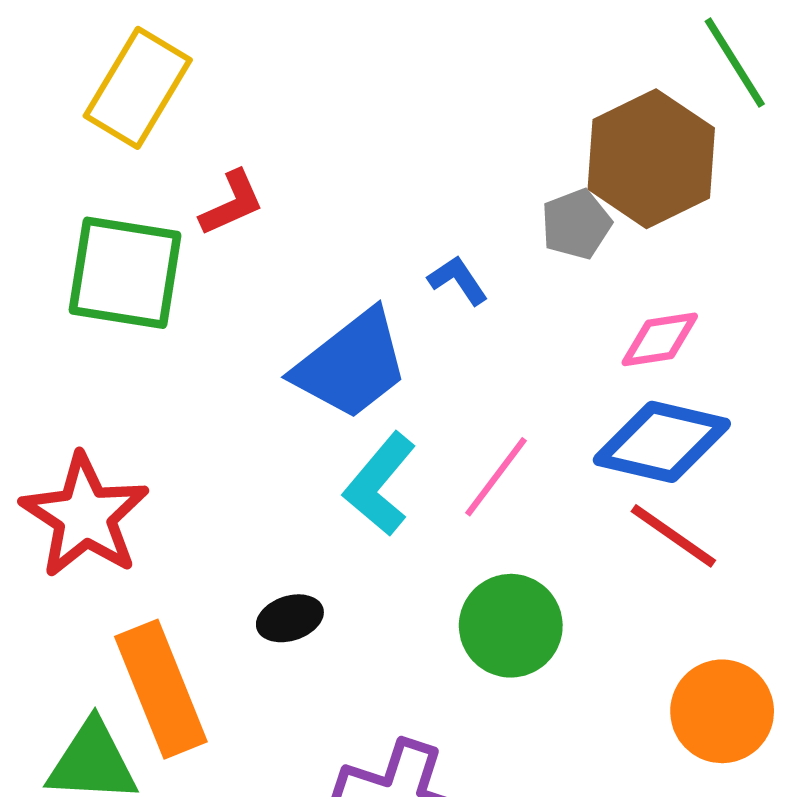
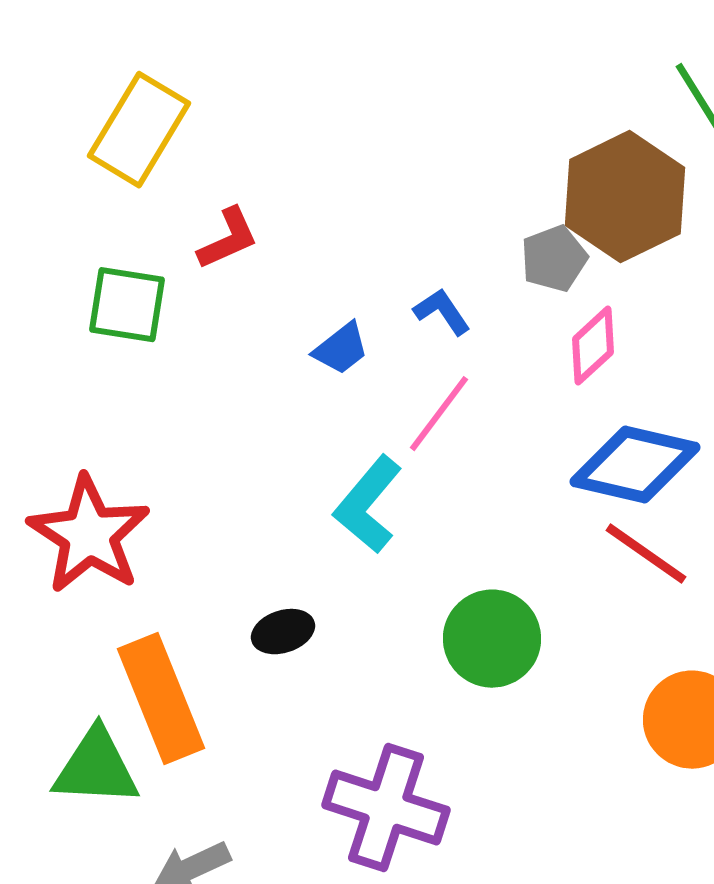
green square: (125, 273) -> (127, 305), size x0.7
pink diamond: (660, 339) -> (593, 346), moved, turned -34
blue trapezoid: (351, 365) -> (341, 349), moved, size x0.5
pink line: (496, 477) -> (439, 414), moved

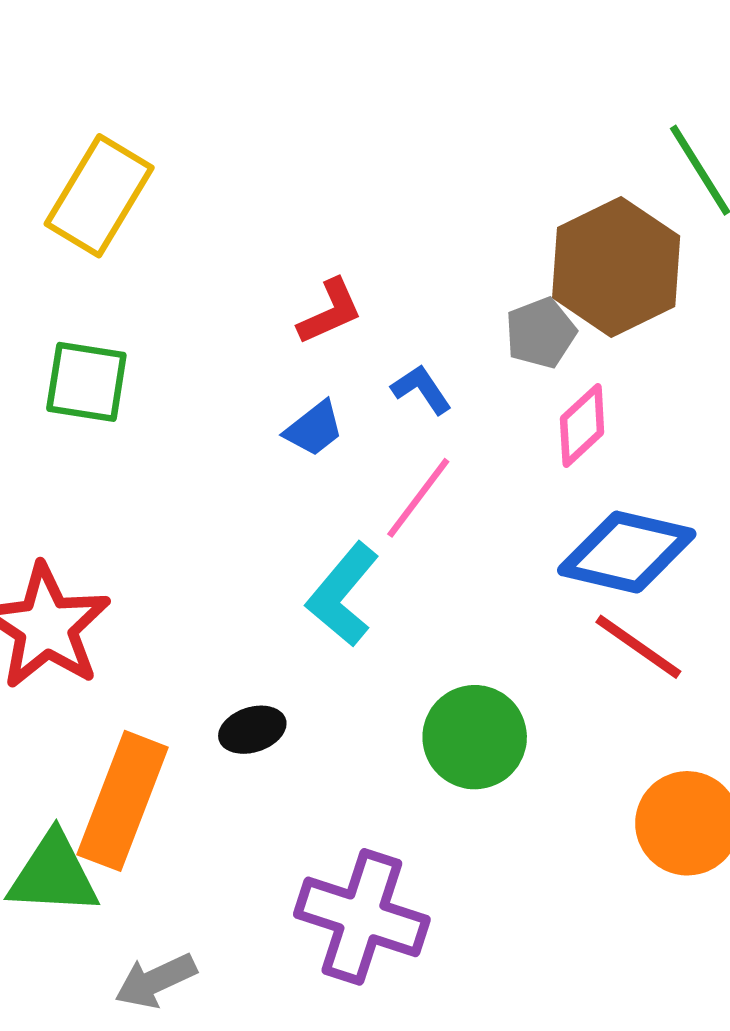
red L-shape: (228, 239) -> (330, 312), moved
orange rectangle: (161, 699) -> (123, 801), turned 43

